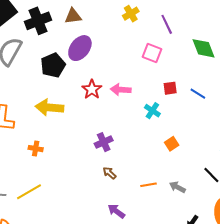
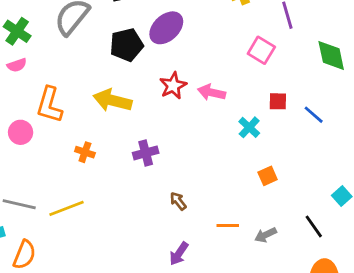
purple cross: (104, 142) -> (146, 153), moved
gray arrow: (177, 187) -> (266, 235), turned -63
purple arrow: (116, 211) -> (179, 254), turned -102

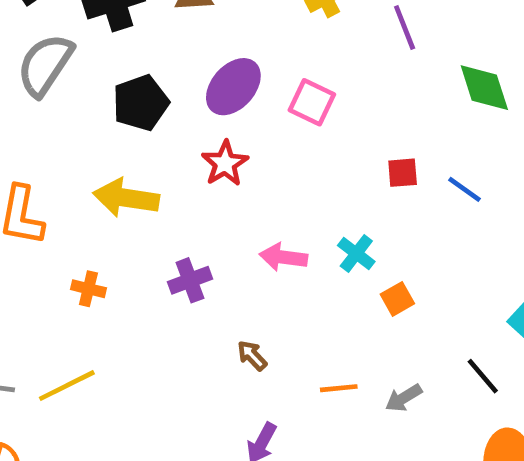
purple ellipse: (166, 28) -> (233, 87), moved
pink square: (261, 50) -> (312, 102), moved
pink arrow: (211, 92) -> (283, 257), moved
cyan cross: (249, 127) -> (356, 254), moved

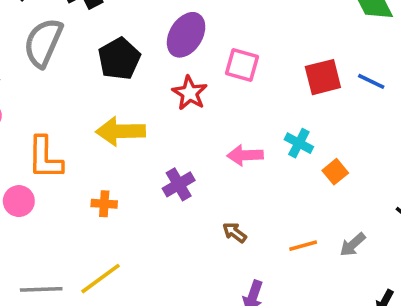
pink square: (312, 102) -> (242, 65), moved
red square: (403, 173) -> (323, 77), size x1.5

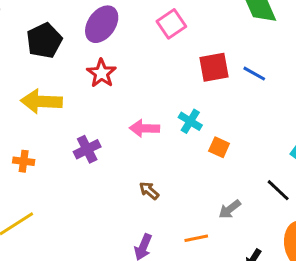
pink square: (242, 65) -> (171, 24), moved, turned 36
orange square: (335, 172) -> (219, 147), turned -30
brown arrow: (235, 232) -> (149, 191), moved
orange line: (303, 246) -> (196, 238), moved

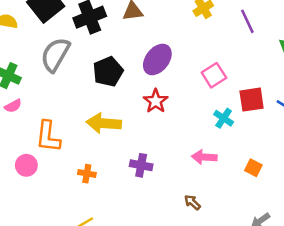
pink square: (171, 24) -> (214, 75), moved
cyan cross: (190, 121) -> (224, 118), moved
pink arrow: (144, 128) -> (204, 157), moved
purple cross: (87, 149) -> (141, 165), turned 35

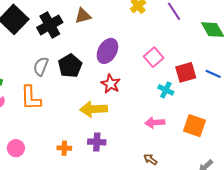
gray semicircle: (55, 55) -> (41, 66), moved, size x0.7
yellow arrow: (104, 123) -> (94, 109), moved
orange L-shape: (48, 137) -> (31, 98), moved
purple cross: (141, 165) -> (97, 142), moved
orange square: (253, 168) -> (195, 126), size x1.6

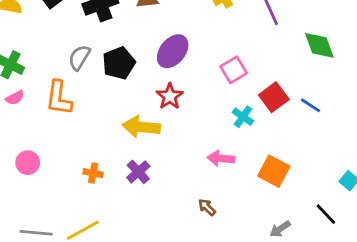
red square: (186, 72) -> (274, 97), turned -30
purple cross: (97, 142) -> (138, 172), turned 36

